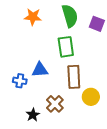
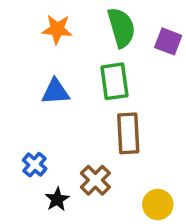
blue triangle: (40, 70) -> (55, 92), moved
blue cross: (20, 81) -> (35, 165), moved, turned 32
yellow circle: (91, 97) -> (158, 205), moved

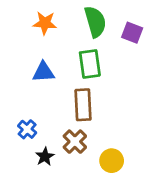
brown rectangle: (128, 133) -> (83, 105), moved
yellow circle: (158, 205) -> (112, 161), moved

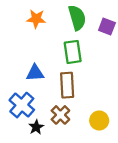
blue triangle: (43, 72) -> (35, 73), moved
blue cross: (27, 129) -> (22, 105), size x1.6
yellow circle: (112, 161) -> (99, 120), moved

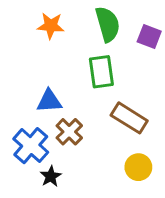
brown rectangle: (67, 85) -> (129, 118), moved, turned -55
brown cross: (60, 115) -> (69, 132), moved

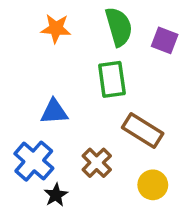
brown cross: (69, 132) -> (97, 163), moved

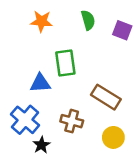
green semicircle: (119, 27) -> (88, 20), size x0.7
green rectangle: (112, 79) -> (65, 63), moved
brown cross: (97, 163) -> (72, 121), turned -30

